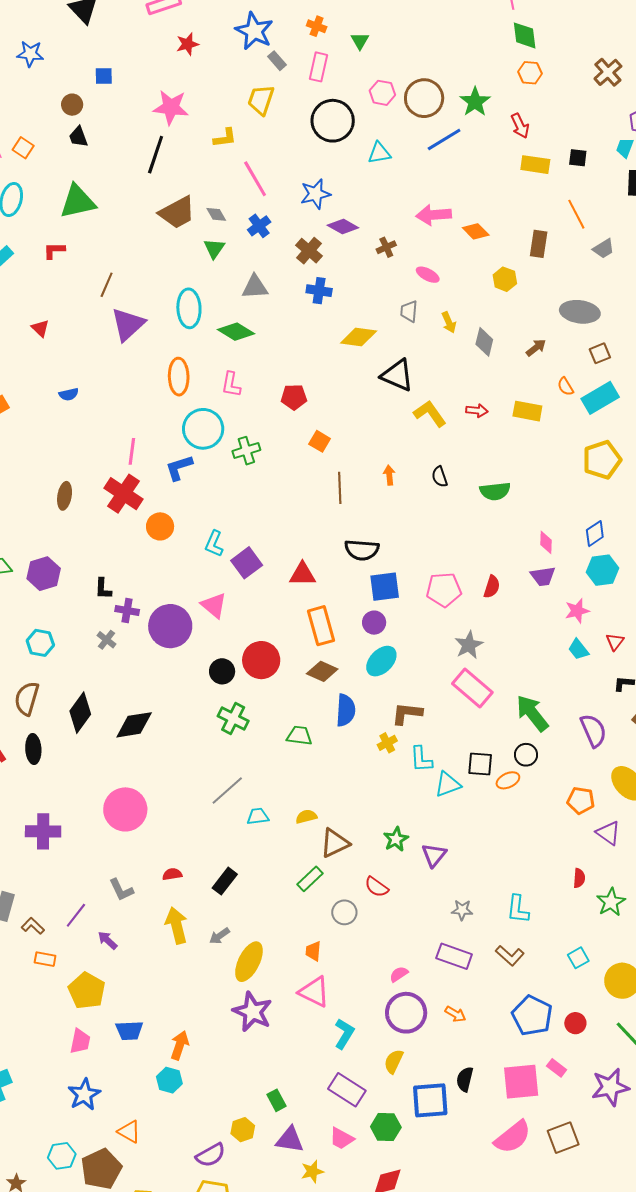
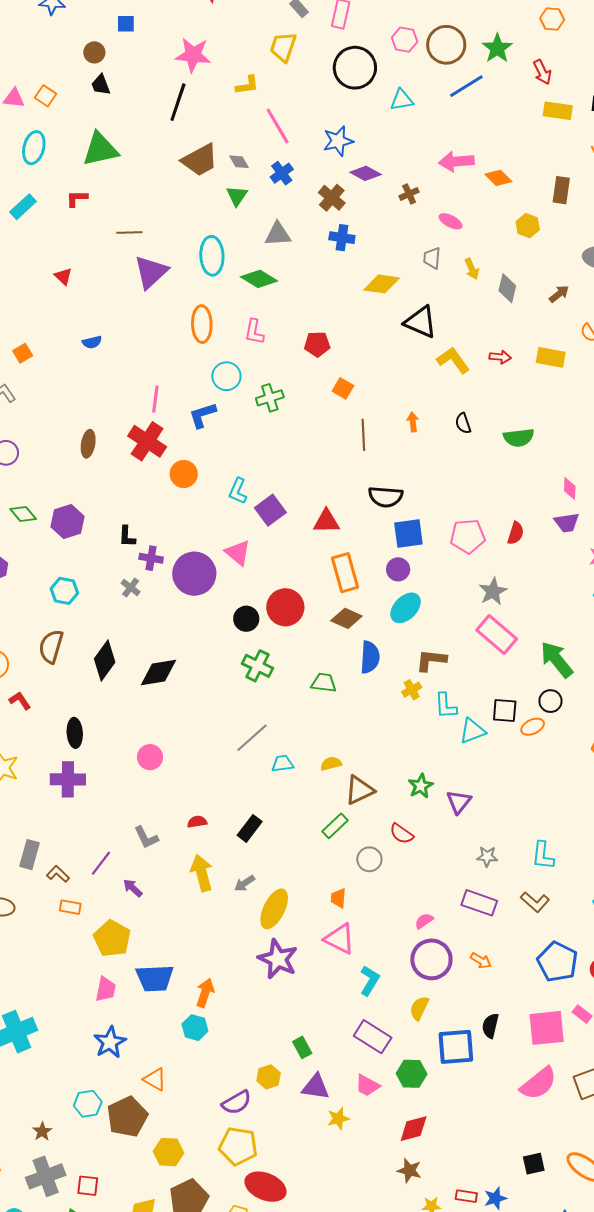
brown line: (107, 285) -> (129, 233), turned 65
cyan circle: (203, 429) -> (226, 376), size x0.7
black ellipse: (33, 749) -> (75, 733), moved
pink circle: (125, 809) -> (150, 757), size x0.6
blue trapezoid: (129, 1031) -> (155, 978), size x1.4

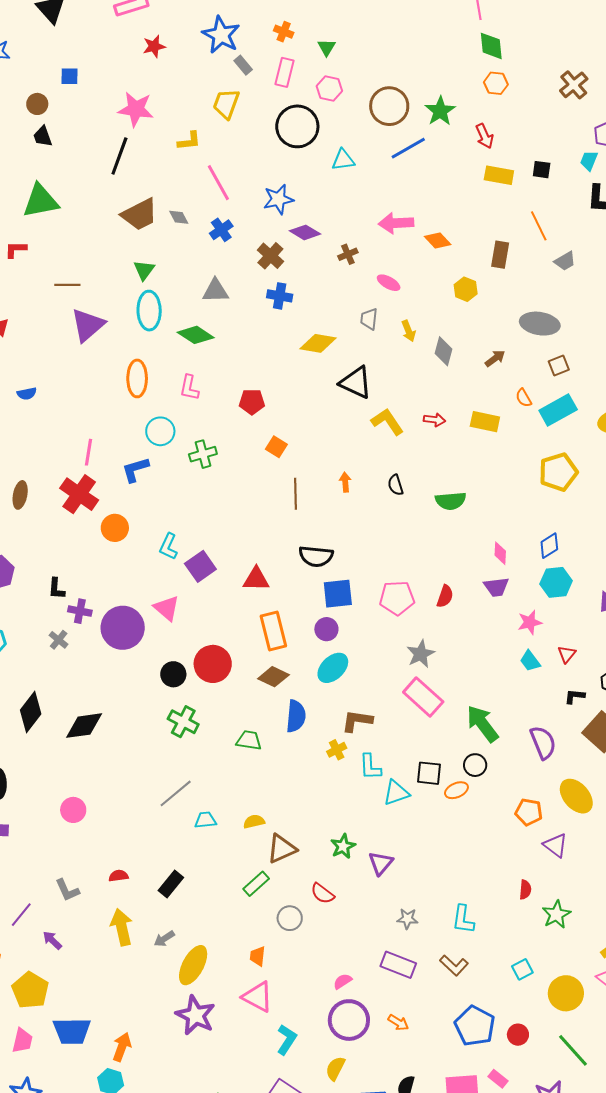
pink hexagon: (405, 40) -> (329, 88), moved
green triangle: (237, 196) -> (144, 270), moved

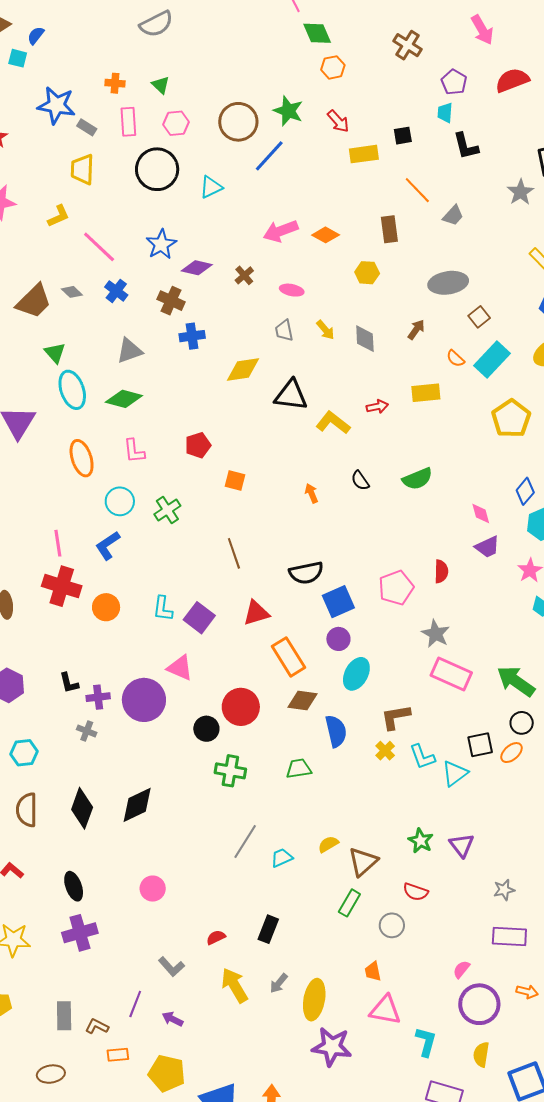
brown line: (296, 494) -> (234, 553), moved

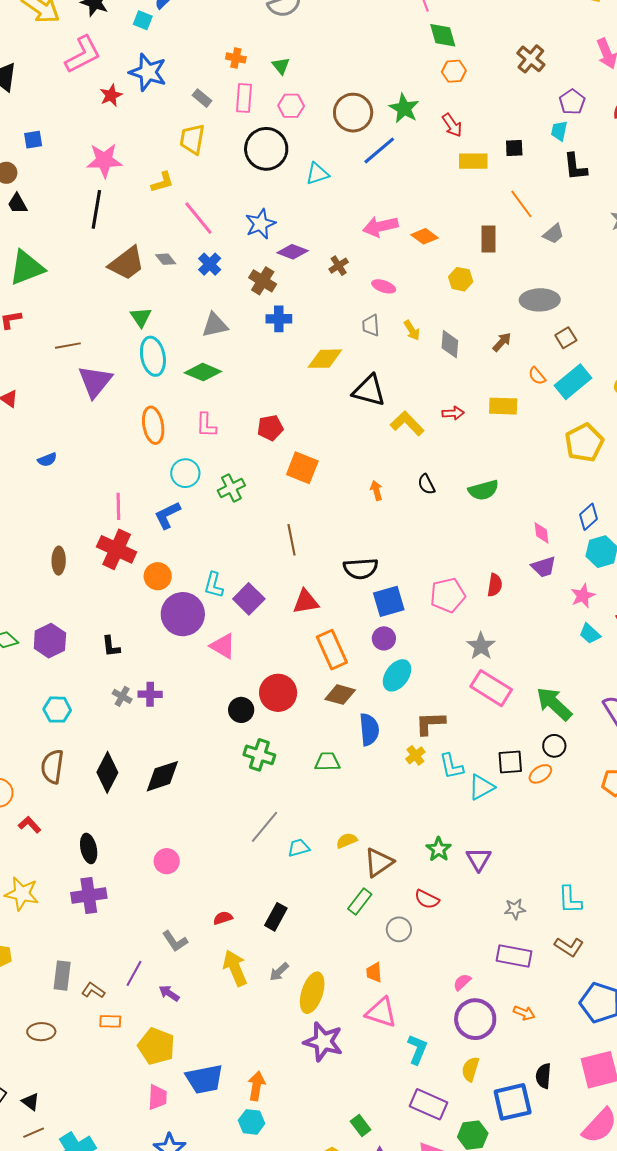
blue star: (56, 105) -> (148, 72), moved
orange square: (235, 481) -> (302, 468), size x1.5
purple cross: (98, 697) -> (150, 694), moved
purple circle: (144, 700) -> (183, 614), moved

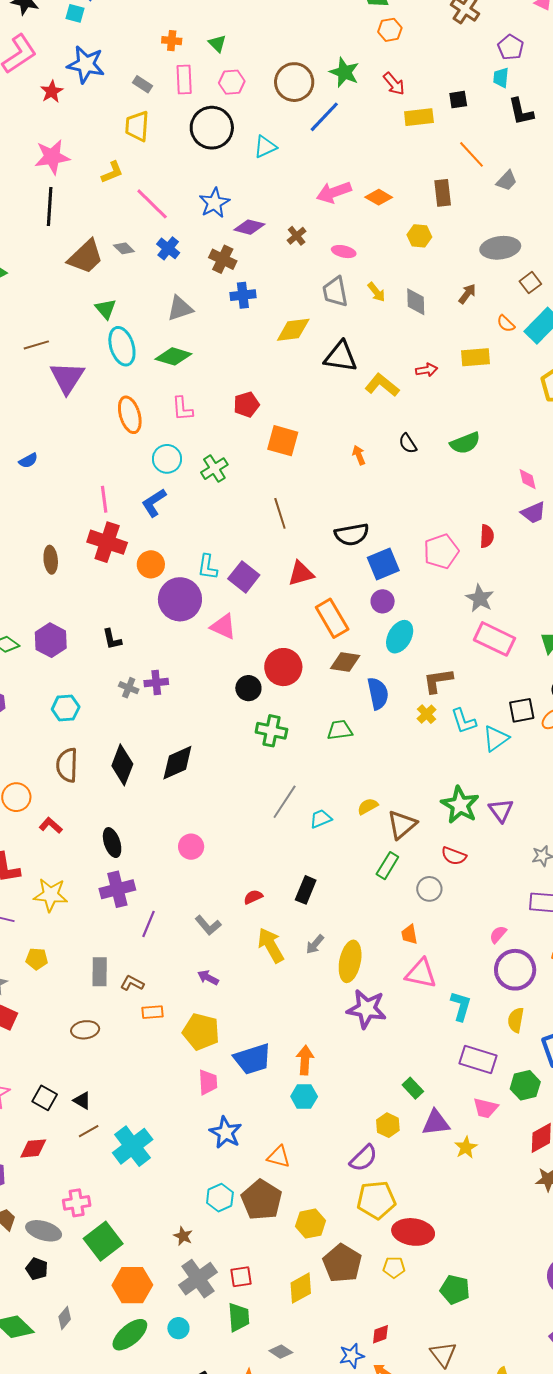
gray trapezoid: (371, 325) -> (335, 292), size x1.4
green star: (439, 849) -> (460, 805), size x1.5
purple line: (134, 973) -> (149, 924), moved

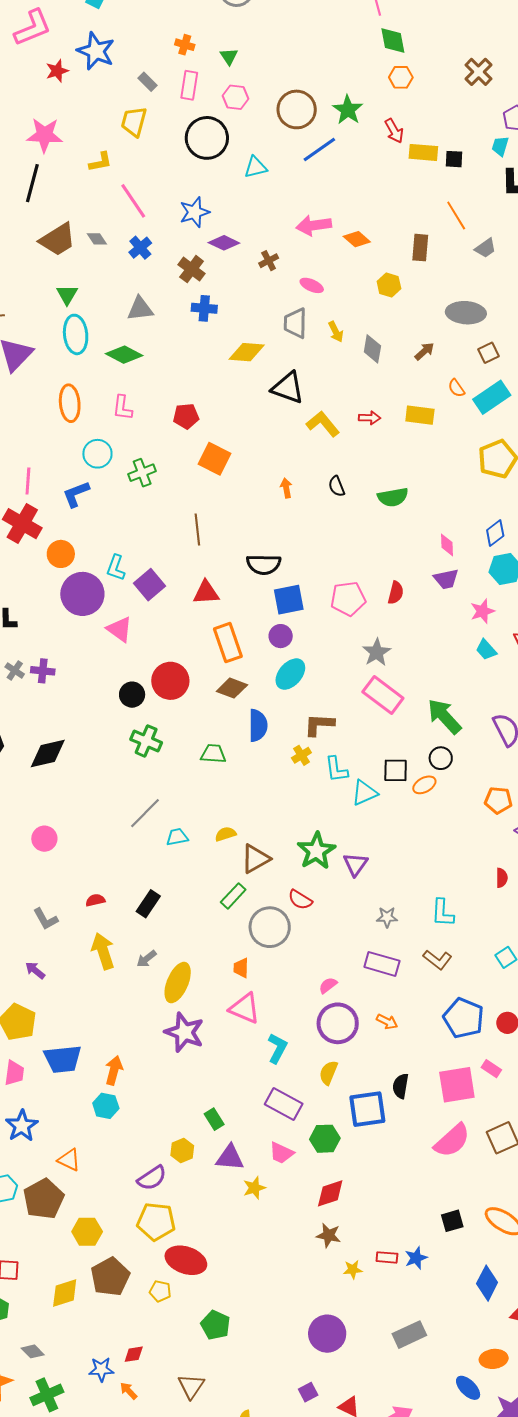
yellow rectangle: (419, 117) -> (423, 152), moved
gray circle: (429, 889) -> (270, 927), size x1.6

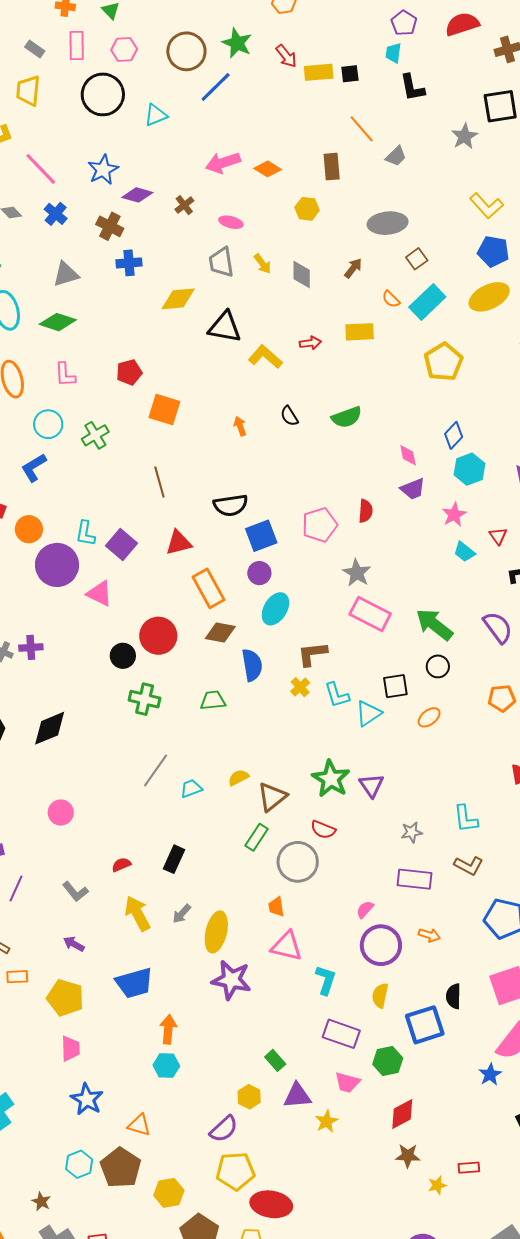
orange ellipse: (424, 785) -> (429, 717), moved
blue trapezoid: (63, 1059) -> (134, 983), moved
blue star: (416, 1258) -> (490, 1075), moved

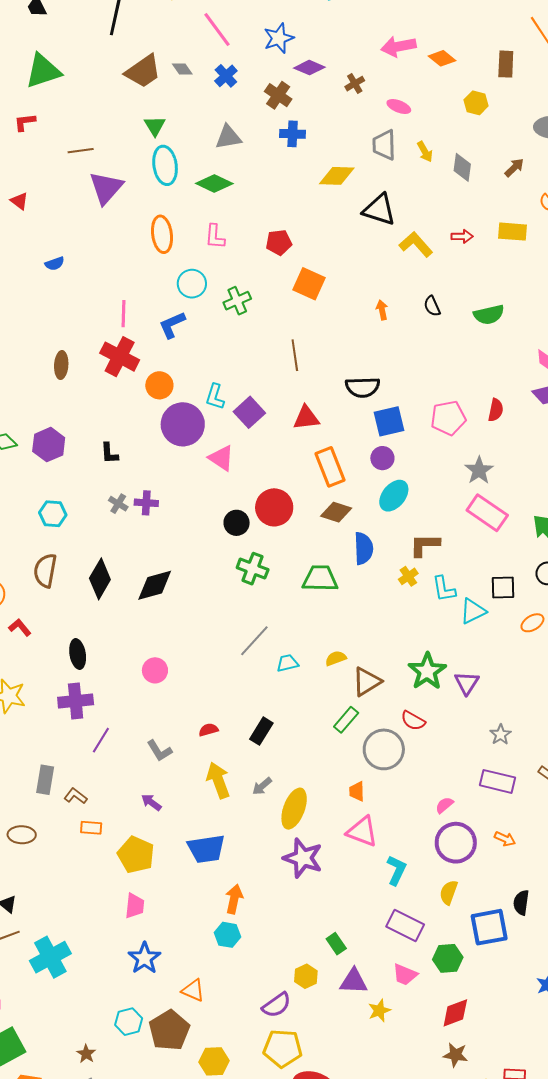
green trapezoid: (213, 700) -> (320, 579), size x1.4
gray star: (412, 832) -> (501, 735), turned -30

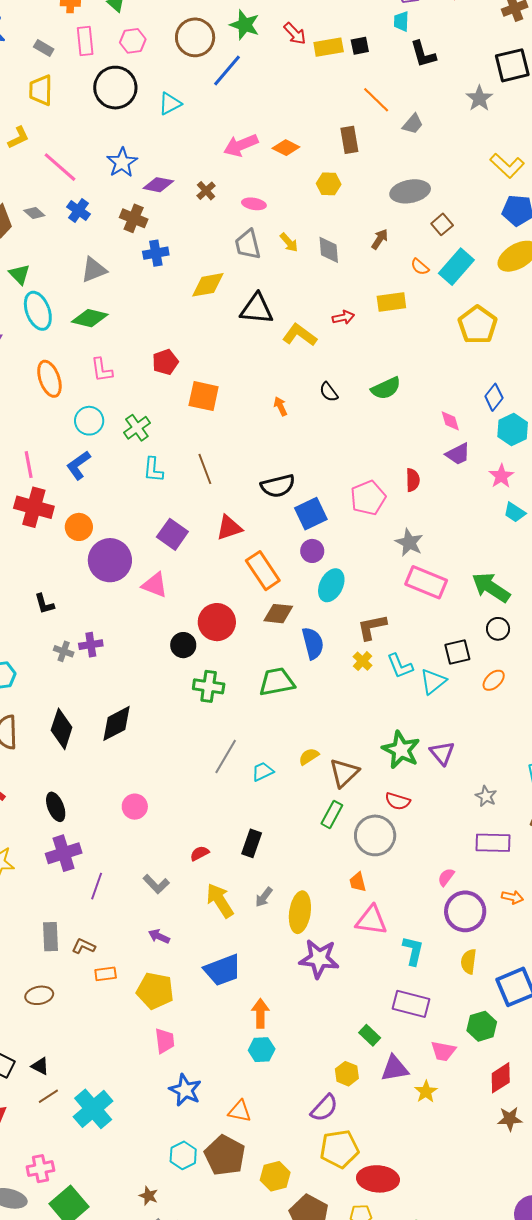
cyan L-shape: (215, 397) -> (153, 470), moved
purple rectangle: (405, 926) -> (411, 1004), moved

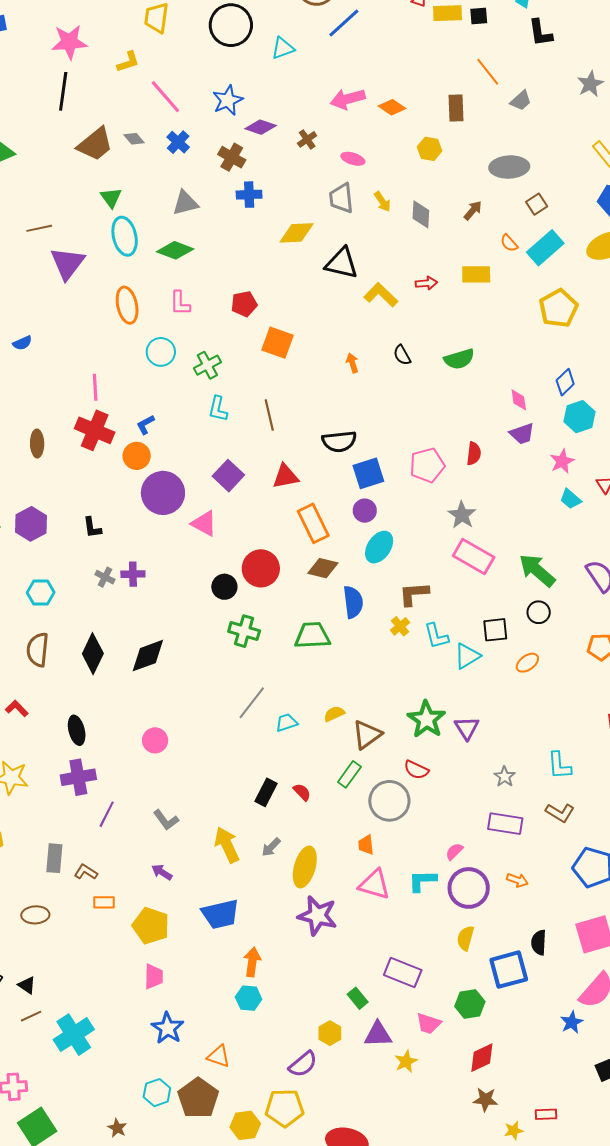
blue L-shape: (78, 465) -> (145, 425), moved, size x0.7
red semicircle: (200, 853) -> (302, 792), moved, turned 66
cyan L-shape: (413, 951) -> (422, 881), moved, turned -112
yellow pentagon: (339, 1149) -> (285, 1108), moved

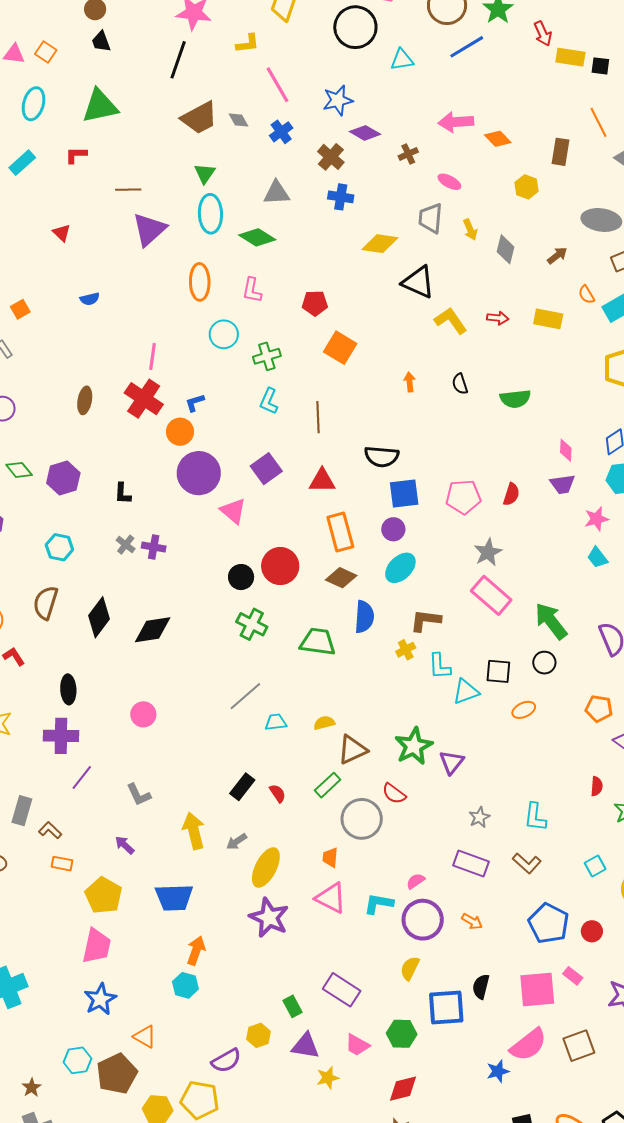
pink trapezoid: (154, 977) -> (97, 946), size x1.4

